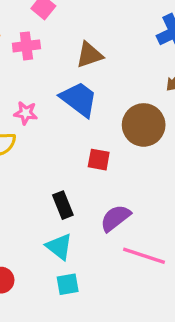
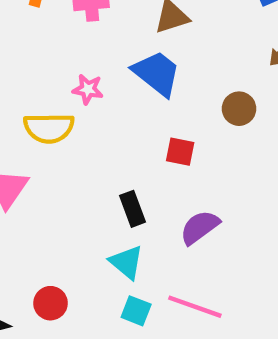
brown circle: (144, 125) -> (239, 109), size x0.6
pink line: (144, 256) -> (195, 307), moved
cyan square: (68, 284) -> (136, 311), turned 30

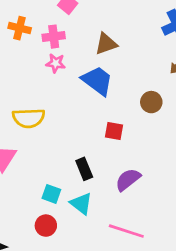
pink star: (88, 89) -> (56, 63), moved
red circle: (51, 303) -> (46, 226), moved
cyan square: (136, 311) -> (51, 194), moved

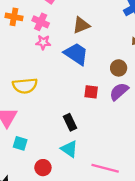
pink cross: (54, 37) -> (41, 22), turned 35
purple semicircle: (128, 180) -> (119, 92), moved
cyan square: (51, 194) -> (20, 143), moved

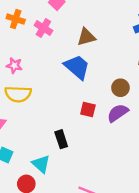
pink star: (43, 42) -> (14, 65), moved
cyan triangle: (69, 149) -> (41, 164), moved

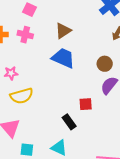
red square: (88, 110) -> (86, 104), moved

